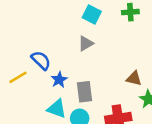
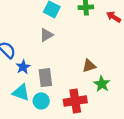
brown triangle: (134, 78) -> (89, 66), turned -32

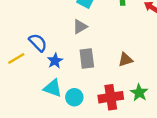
gray rectangle: (45, 78) -> (87, 59), moved
green star: (102, 84) -> (139, 93), moved

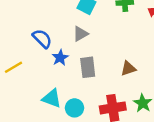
blue semicircle: (38, 43) -> (42, 39), moved
blue star: (55, 61) -> (60, 58), moved

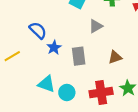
gray triangle: (80, 34) -> (96, 26), moved

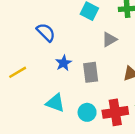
blue semicircle: (38, 30) -> (46, 32), moved
cyan circle: (67, 92) -> (87, 112), moved

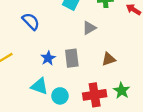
blue star: (64, 63) -> (48, 58), moved
cyan circle: (87, 112) -> (60, 96), moved

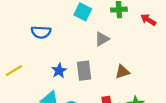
blue semicircle: (31, 21) -> (41, 32), turned 138

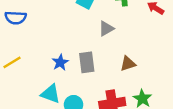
blue semicircle: (41, 32) -> (16, 18), moved

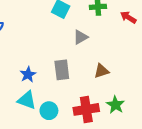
blue star: (60, 62) -> (28, 74), moved

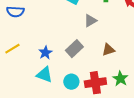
gray rectangle: (62, 70) -> (74, 49), turned 54
cyan circle: (49, 111) -> (71, 82), moved

